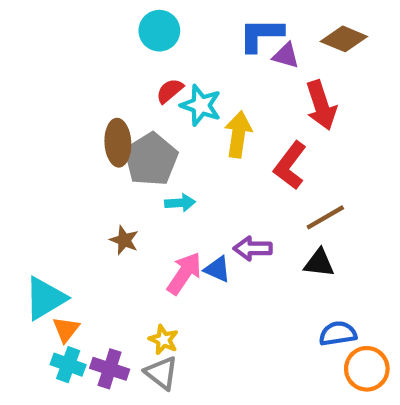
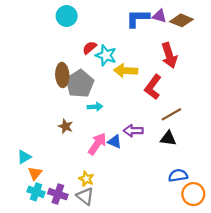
cyan circle: (159, 31) -> (67, 16), moved
purple triangle: (286, 56) -> (159, 16), moved
yellow arrow: (238, 134) -> (126, 71), turned -95
cyan triangle: (45, 298) -> (24, 157), size x0.6

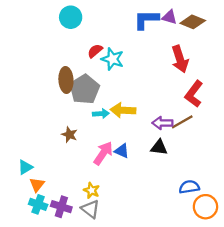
yellow arrow: (126, 71) -> (123, 110), moved
red L-shape: (153, 87) -> (194, 94), moved
purple arrow: (133, 131) -> (162, 123), moved
black triangle: (168, 138) -> (159, 147), moved

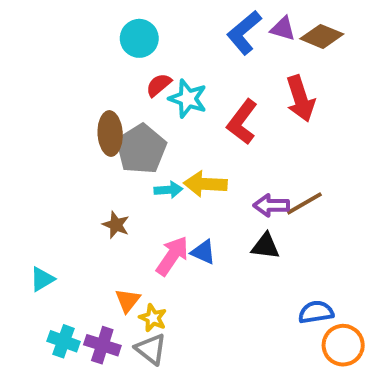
cyan circle: (71, 17) -> (139, 38), moved
blue L-shape: (146, 20) -> (244, 33), turned -40
red L-shape: (194, 94) -> (242, 122), moved
orange triangle: (37, 185) -> (128, 300), moved

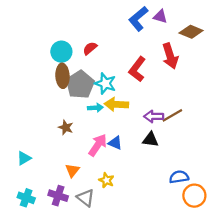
brown diamond: (322, 36) -> (191, 32), moved
cyan circle: (139, 38) -> (61, 52), moved
cyan star: (188, 99) -> (105, 83), moved
yellow star: (153, 318) -> (106, 180), moved
cyan cross: (64, 341) -> (26, 198), moved

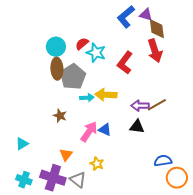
brown diamond: (191, 32) -> (157, 29), moved, turned 60
cyan star: (105, 83) -> (96, 53), moved
purple cross: (58, 196) -> (53, 178), size x1.4

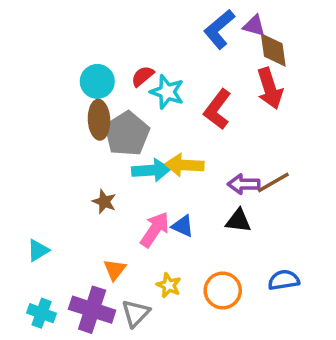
cyan arrow: (87, 98) -> (151, 170), size x1.5
orange circle: (177, 178) -> (223, 291), moved
gray triangle: (78, 180) -> (136, 313), turned 36

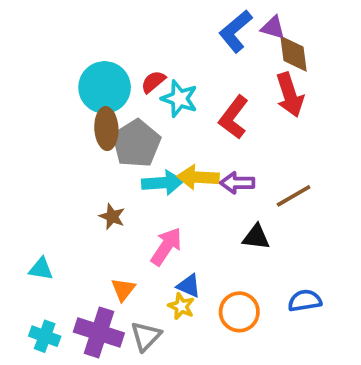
cyan circle: (97, 81) -> (105, 87), size x1.4
purple arrow: (244, 184) -> (237, 183), moved
blue triangle: (183, 226) -> (189, 286), moved
cyan triangle: (38, 250) -> (41, 269), turned 40

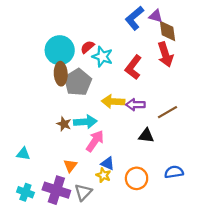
cyan arrow: (163, 183) -> (85, 122), moved

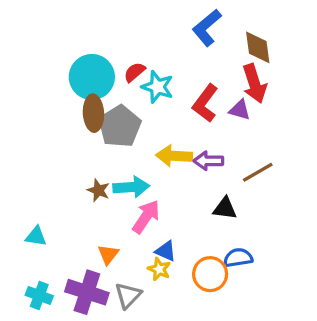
purple triangle: (156, 16) -> (240, 110), moved
blue semicircle: (174, 172) -> (238, 258), moved

